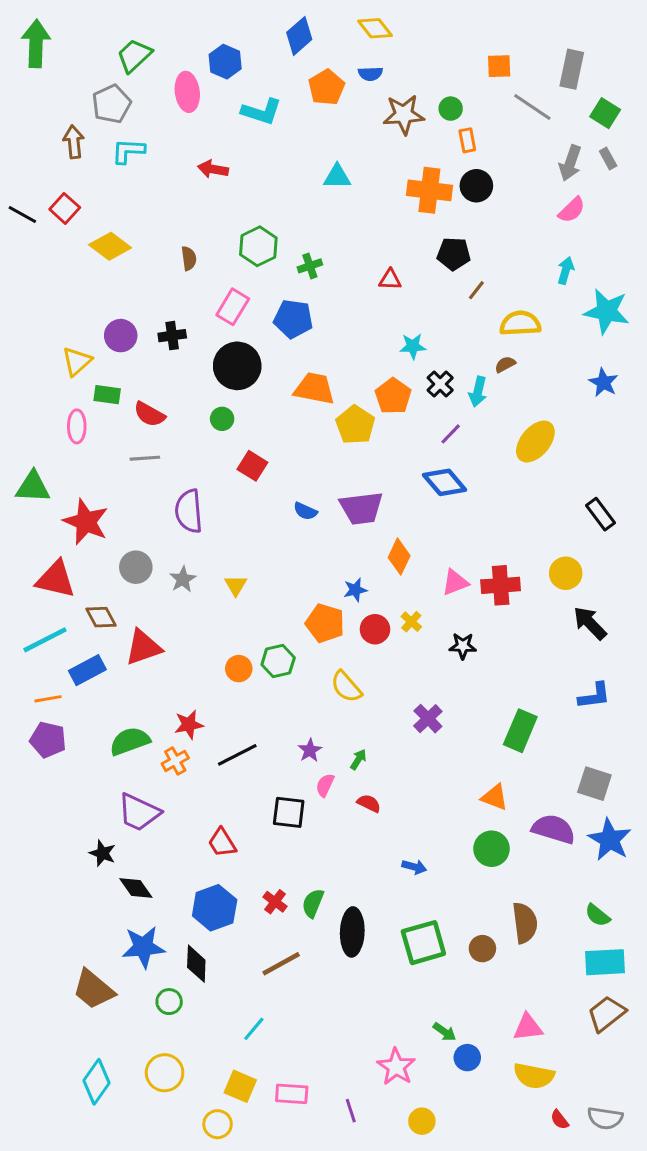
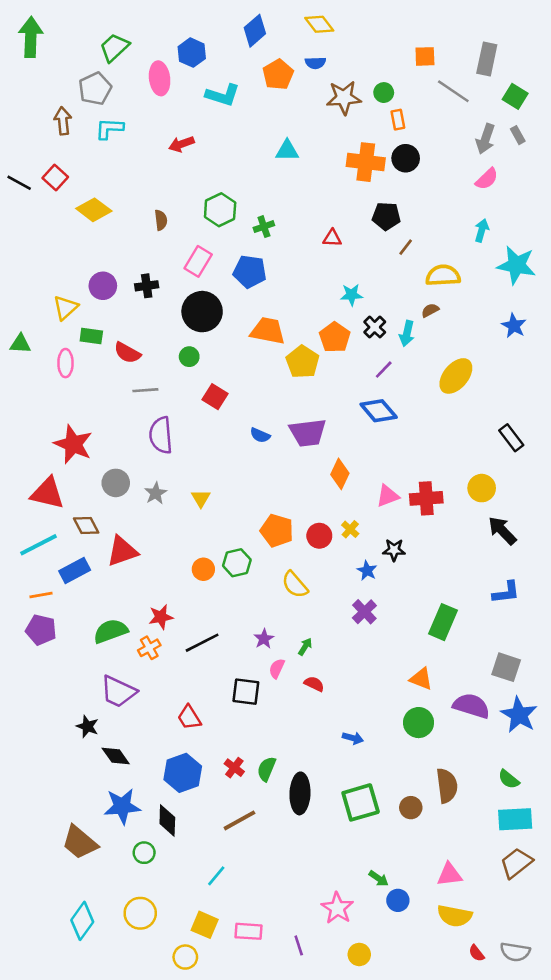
red arrow: (213, 169) -> (181, 144), turned -30
gray line: (145, 458) -> (145, 390), moved
green triangle: (33, 487) -> (20, 344), moved, size x0.7
blue star: (355, 590) -> (367, 571), moved, turned -30

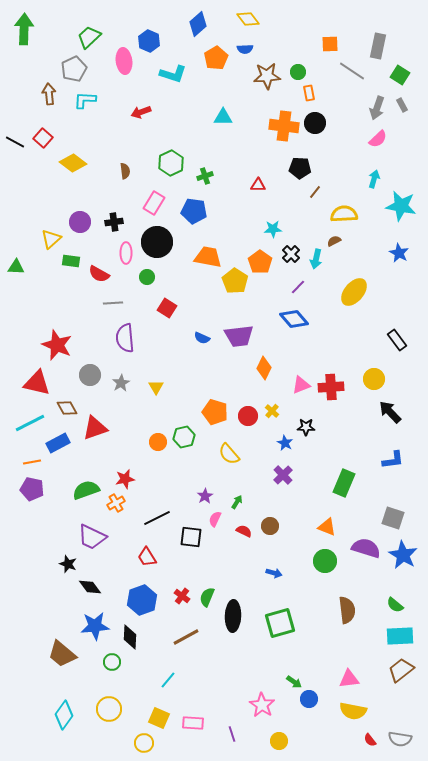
pink ellipse: (65, 363) -> (126, 253), moved
black line: (202, 643) -> (157, 518), moved
brown circle: (411, 808) -> (270, 526), moved

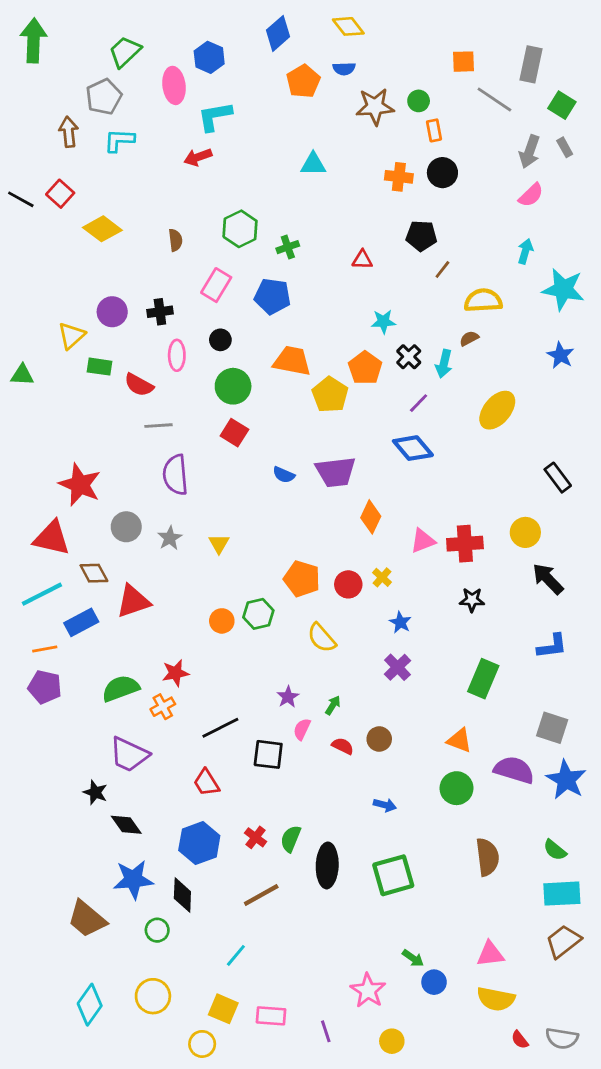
cyan L-shape: (173, 74) -> (215, 116), moved, turned 152
orange cross: (284, 126) -> (399, 177), size x0.7
black circle: (157, 242) -> (220, 340), size x0.5
green circle: (147, 277) -> (233, 386), moved, size x1.6
black star: (306, 427) -> (472, 600), moved

